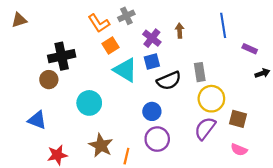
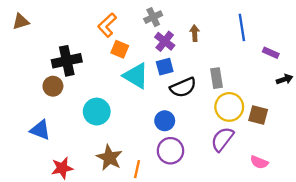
gray cross: (126, 16) -> (153, 17), moved
orange L-shape: (99, 23) -> (107, 25), turned 80
orange square: (110, 46) -> (120, 49), turned -35
brown square: (238, 119) -> (258, 115), moved

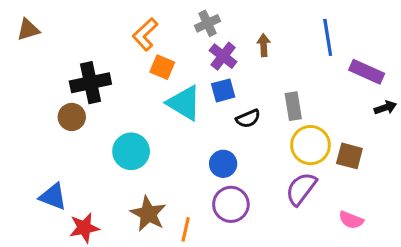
purple rectangle: (271, 53) -> (367, 72), size x1.5
black semicircle: (183, 87) -> (248, 119), size x0.7
blue triangle: (40, 130) -> (53, 197), moved

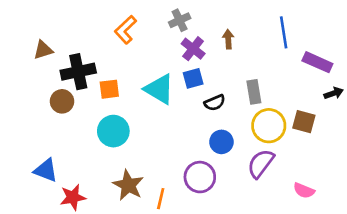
brown triangle: (28, 30) -> (43, 50), moved
orange square: (162, 67) -> (109, 89), moved, turned -30
brown square: (349, 156) -> (304, 122), moved
blue circle: (223, 164) -> (221, 142), moved

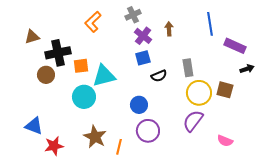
cyan triangle: (159, 89) -> (104, 76), moved, turned -45
blue circle: (221, 142) -> (139, 105), moved

